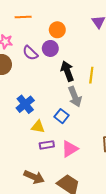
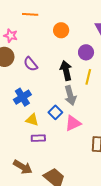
purple circle: (50, 48) -> (86, 52), moved
purple semicircle: (30, 53) -> (31, 64), moved
pink triangle: (70, 149) -> (73, 123), moved

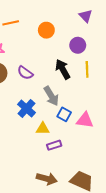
gray arrow: (70, 95) -> (51, 96), moved
pink triangle: (73, 123) -> (85, 120), turned 48

